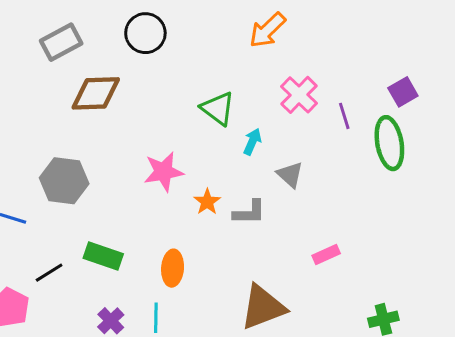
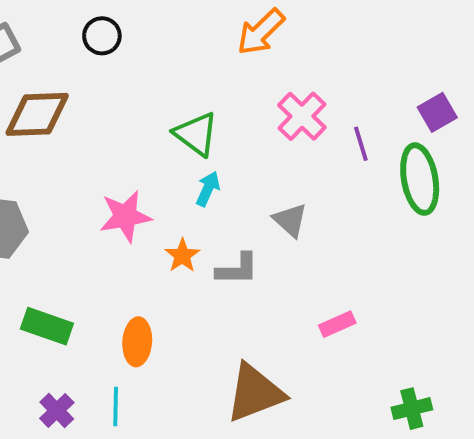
black circle: (145, 33) -> (102, 36), size x0.7
cyan arrow: (252, 142) -> (208, 189), moved

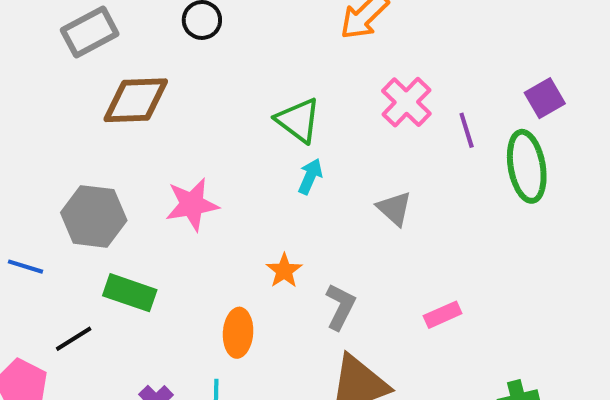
pink star: (125, 216) -> (192, 204), moved
orange star: (182, 256) -> (284, 271), moved
gray L-shape: (237, 269) -> (340, 307), moved, turned -63
green rectangle: (47, 326) -> (130, 293), moved

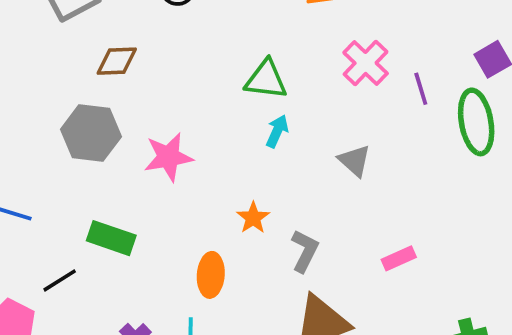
brown diamond: (136, 100) -> (117, 61), size x0.7
green triangle: (298, 120) -> (266, 80), turned -30
gray hexagon: (94, 216) -> (91, 133), moved

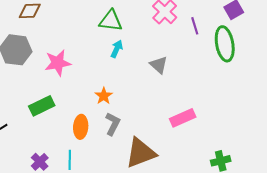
green rectangle: (111, 238) -> (42, 106), moved, turned -45
gray L-shape: (305, 251) -> (113, 124), moved
pink rectangle: (399, 258) -> (183, 118), size x1.4

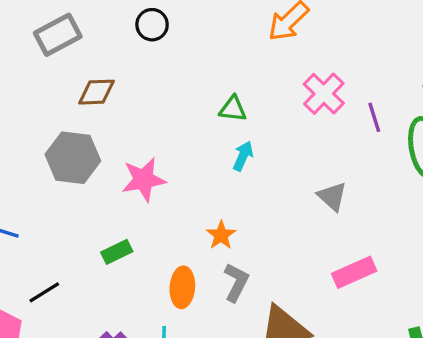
green triangle: (111, 21) -> (233, 109), size x0.7
gray triangle: (159, 65) -> (332, 196), moved
green rectangle: (42, 106) -> (117, 252), size x0.7

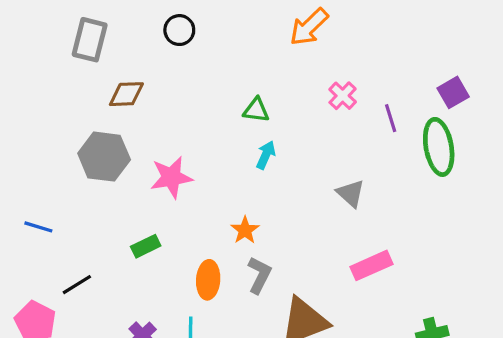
gray rectangle: (58, 35) -> (90, 40), turned -48
pink cross: (324, 94) -> (343, 96), size x0.7

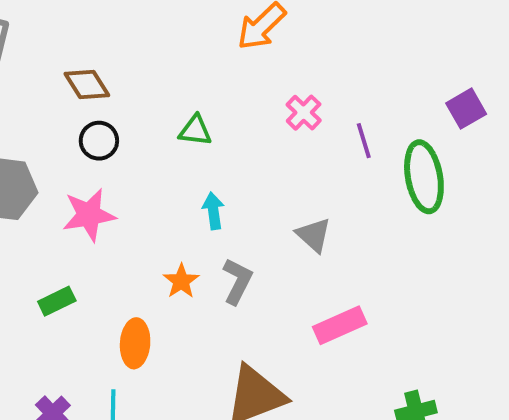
black circle: (179, 30) -> (99, 141), moved
purple square: (453, 92) -> (466, 109), moved
brown diamond: (126, 94) -> (87, 84), moved, turned 60
cyan arrow: (266, 155) -> (213, 211), moved, turned -32
gray L-shape: (259, 275) -> (237, 281), moved

